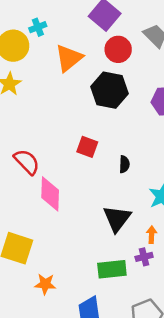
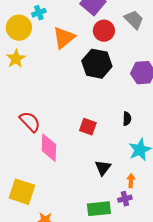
red square: (87, 147) -> (88, 127), moved
black semicircle: (124, 164) -> (127, 119), moved
black triangle: (117, 219) -> (103, 168), size x0.7

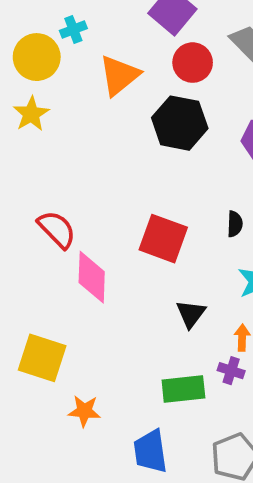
red square: (88, 127) -> (163, 239), size x1.5
purple cross: (125, 199) -> (231, 371), turned 32

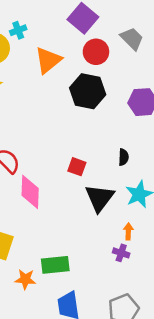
red square: (163, 239) -> (77, 167), size x0.6
black triangle: (191, 314) -> (100, 198), moved, size x1.5
green rectangle: (183, 389) -> (55, 265), moved

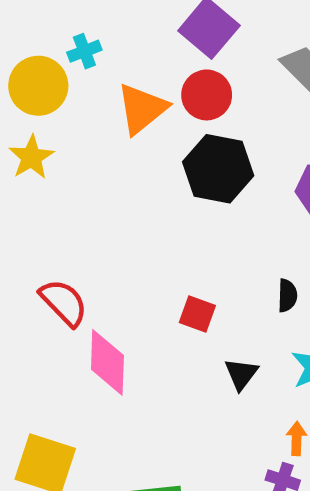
red circle: (96, 52) -> (207, 95), moved
black triangle: (100, 198) -> (241, 374), size x0.6

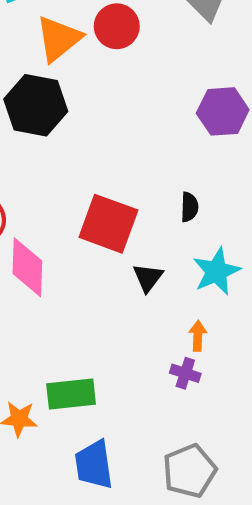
black hexagon: (218, 169) -> (36, 105), moved
red square: (197, 314) -> (108, 224), size x1.8

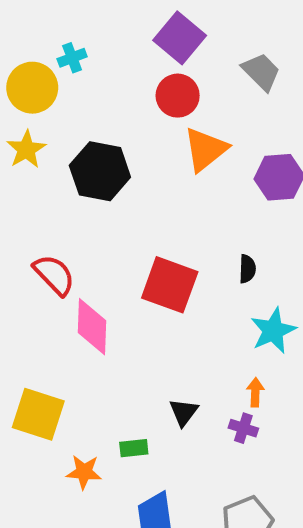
orange triangle: (59, 39) -> (205, 149), moved
black triangle: (148, 278) -> (184, 412), moved
green rectangle: (71, 394) -> (134, 448), size x0.6

